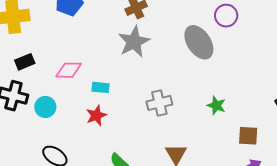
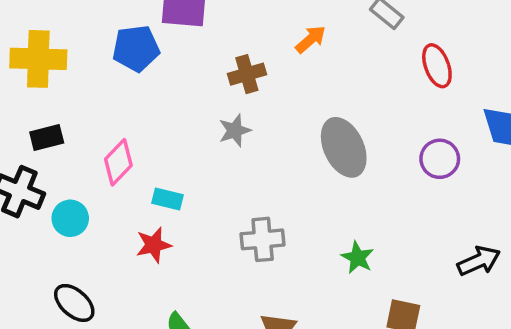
purple circle: (226, 16) -> (440, 159), moved
gray star: (134, 42) -> (235, 131), size x0.6
pink diamond: (69, 70) -> (118, 162), turned -56

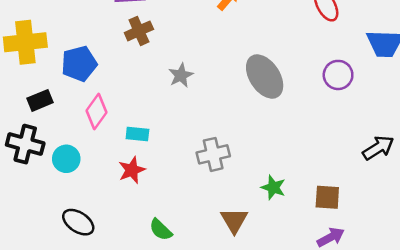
blue pentagon: (136, 48) -> (79, 64), moved
brown cross: (247, 74) -> (139, 31), moved
green star: (358, 258) -> (273, 187), moved

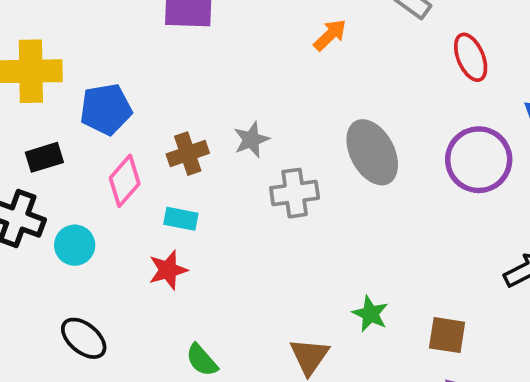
brown cross: (139, 31) -> (188, 154), moved
purple circle: (338, 75) -> (479, 160), size x1.5
gray cross: (213, 154) -> (295, 193), moved

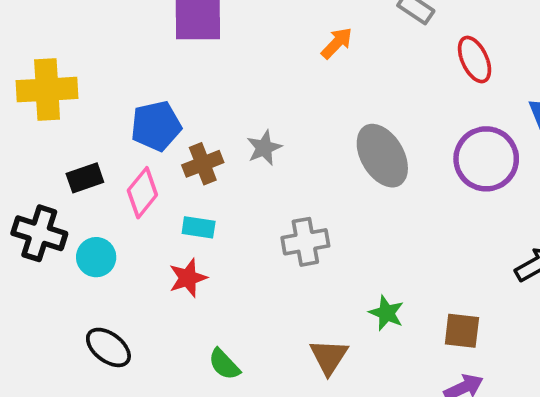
blue pentagon: (106, 109) -> (156, 126), moved
black rectangle: (44, 157) -> (85, 178), moved
gray cross: (295, 193) -> (305, 242), moved

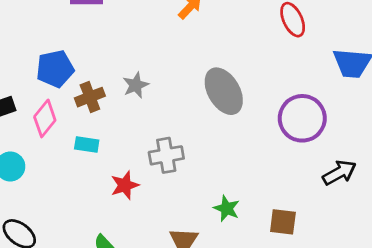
purple circle: (486, 159) -> (302, 118), moved
red star: (188, 278) -> (125, 185), moved

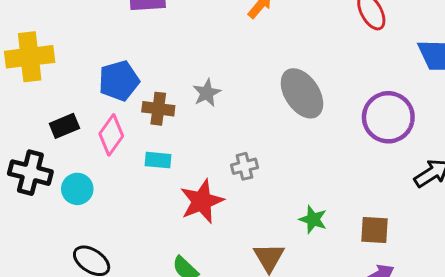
brown cross: (90, 97) -> (158, 109), turned 32
gray cross: (166, 155) -> (244, 166), size x0.7
red star: (125, 185) -> (202, 201), size x1.4

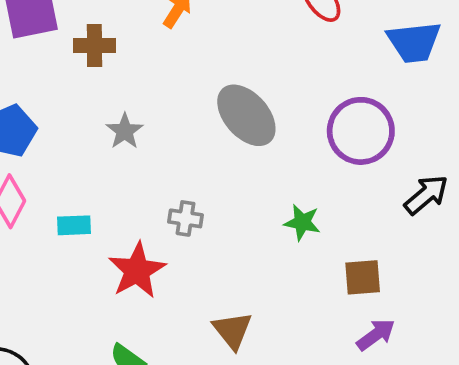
brown cross: (158, 109) -> (94, 46), moved
gray cross: (244, 166) -> (186, 218), turned 30
green star: (313, 219) -> (302, 222), moved

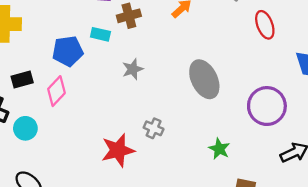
brown cross: (94, 46) -> (129, 16), turned -30
cyan rectangle: (74, 225) -> (100, 34), moved

